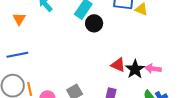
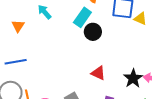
red triangle: (118, 65) -> (98, 73), moved

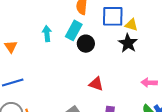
cyan arrow: (45, 12) -> (47, 34), moved, turned 42
black star: (133, 78) -> (128, 43), moved

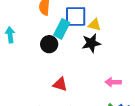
cyan rectangle: (74, 30) -> (62, 29), moved
black star: (128, 43) -> (91, 43), turned 30

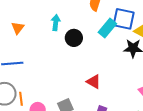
black circle: (49, 44) -> (74, 38), moved

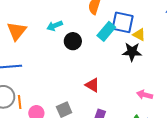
cyan arrow: (56, 23) -> (55, 26), turned -119
orange triangle: (18, 28) -> (17, 31), size x1.5

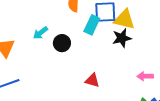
yellow triangle: (139, 35) -> (124, 20), size x1.6

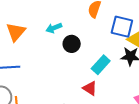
cyan rectangle: (92, 25) -> (101, 65), moved

